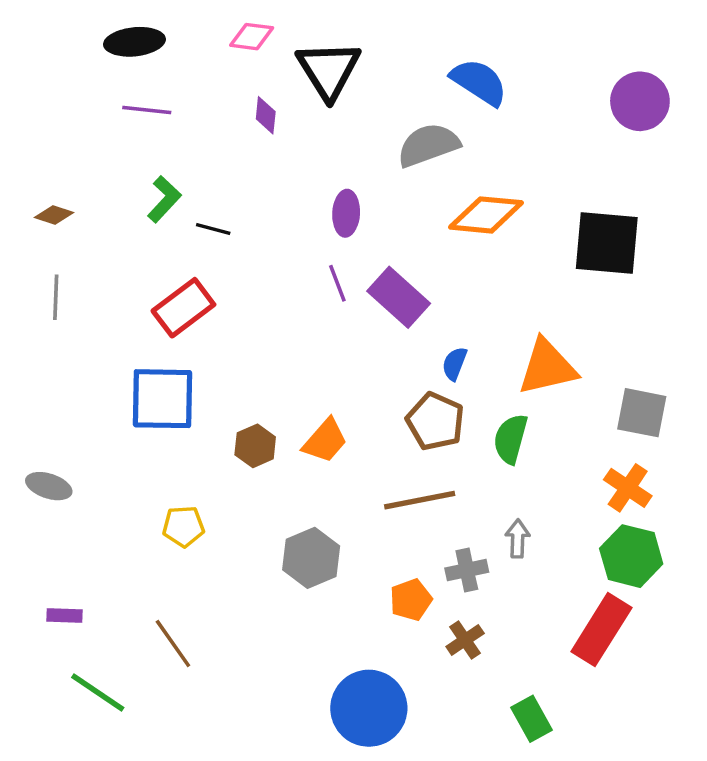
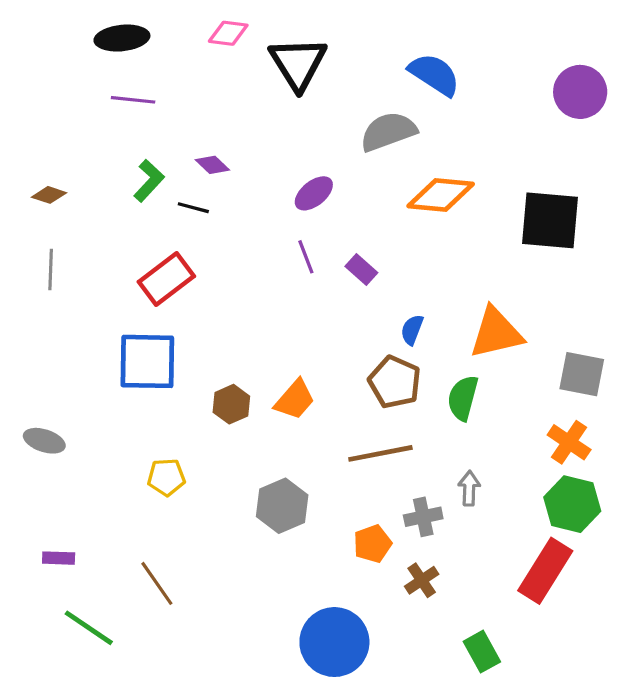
purple diamond: (266, 115) -> (212, 165), moved, turned -52
purple ellipse: (346, 213) -> (314, 193), turned 48
purple rectangle: (399, 297) -> (361, 269), size x0.6

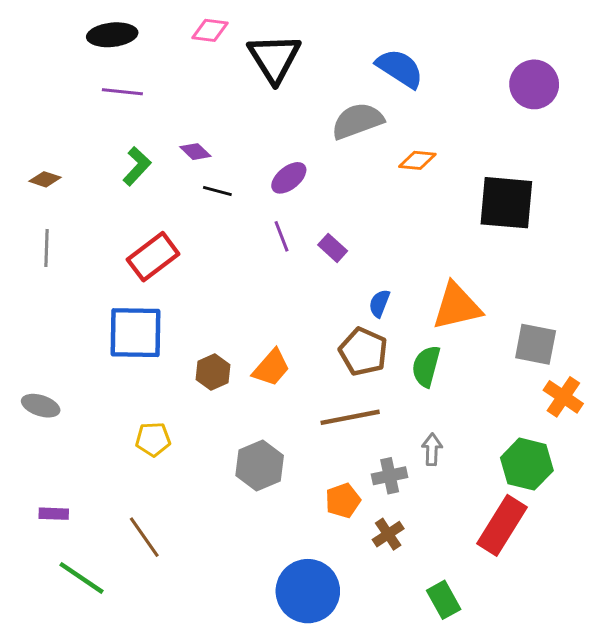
orange diamond: (441, 195) -> (417, 160), moved, size x0.6
black line: (193, 208) -> (217, 191), moved
orange cross: (569, 442) -> (563, 397), moved

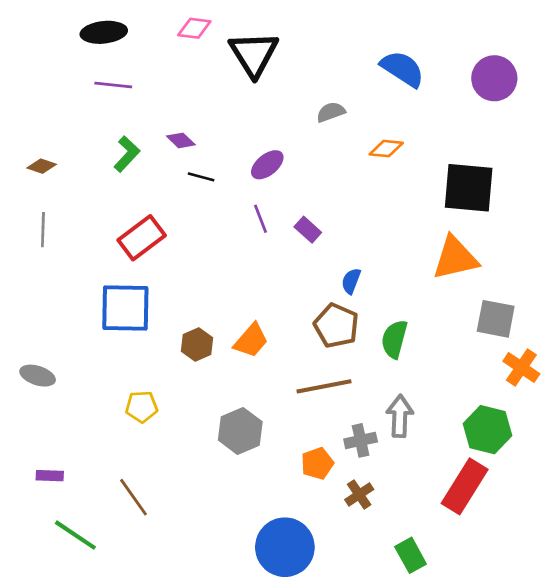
blue semicircle: (400, 68) -> (402, 69), moved
gray semicircle: (357, 121) -> (331, 112), size x0.6
orange triangle: (457, 306) -> (455, 258), moved
gray arrow: (432, 449) -> (400, 416), size x1.4

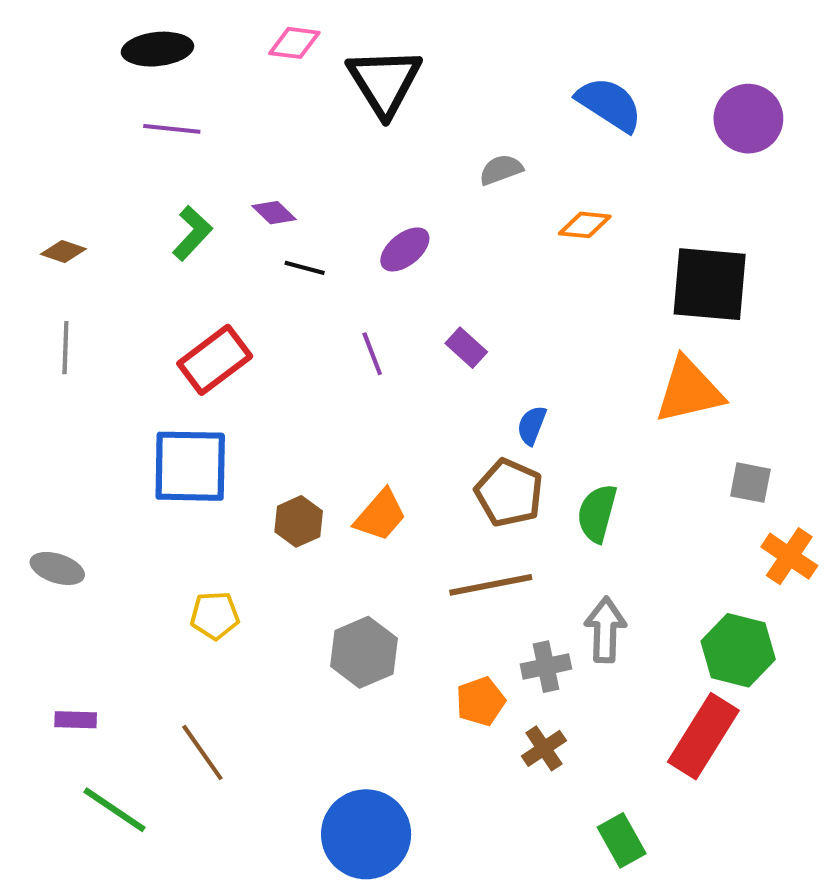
purple line: (261, 219) -> (372, 354), moved
gray square: (496, 319) -> (750, 483), size x0.7
blue circle: (285, 547) -> (366, 834), moved

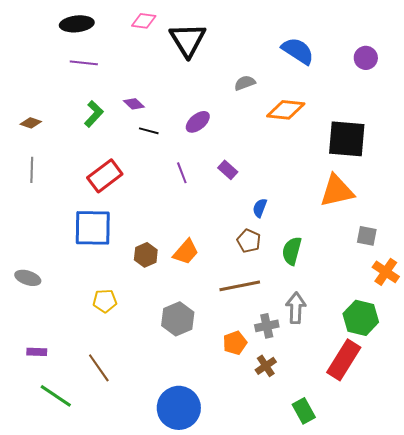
purple circle: (748, 119) -> (366, 58), size x0.7
orange diamond: (585, 225) -> (286, 110), size x1.5
brown pentagon: (509, 493) -> (249, 241), size x0.7

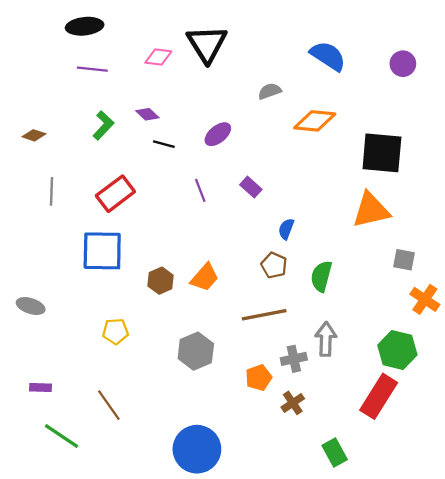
pink diamond: (144, 21) -> (158, 57), moved
gray line: (32, 170) -> (52, 191), moved

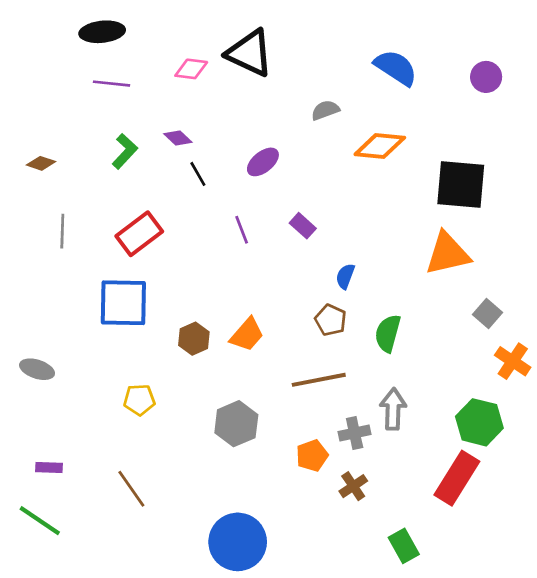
black triangle: (207, 44) -> (250, 53), turned -33
black line: (164, 144) -> (198, 174), turned 45
gray square: (404, 260) -> (487, 313), turned 30
green line: (61, 436) -> (40, 521), moved

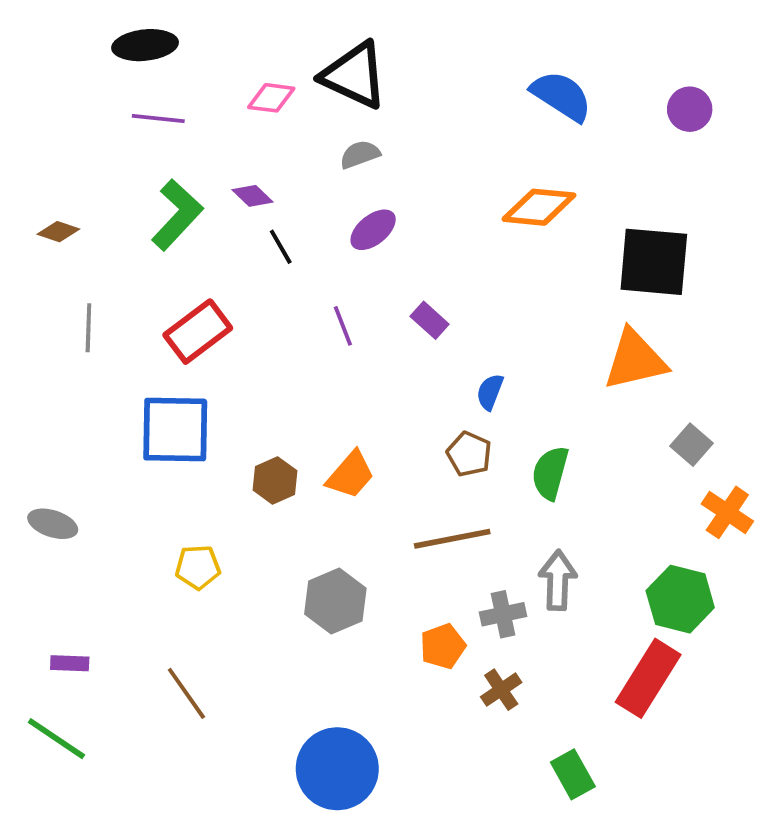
gray semicircle: (325, 110) -> (360, 154), moved
green L-shape: (125, 151) -> (177, 215), size x1.4

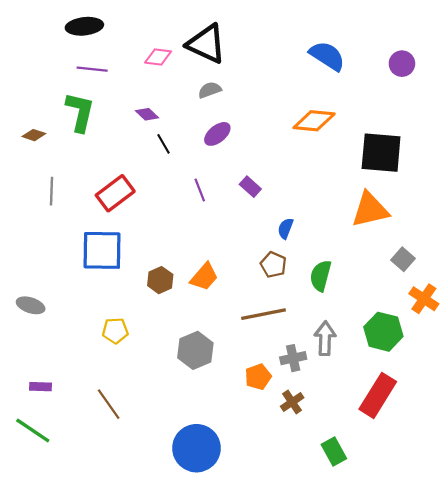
green L-shape: (177, 215) -> (80, 112), moved, turned -30
green hexagon: (680, 599) -> (383, 332), moved

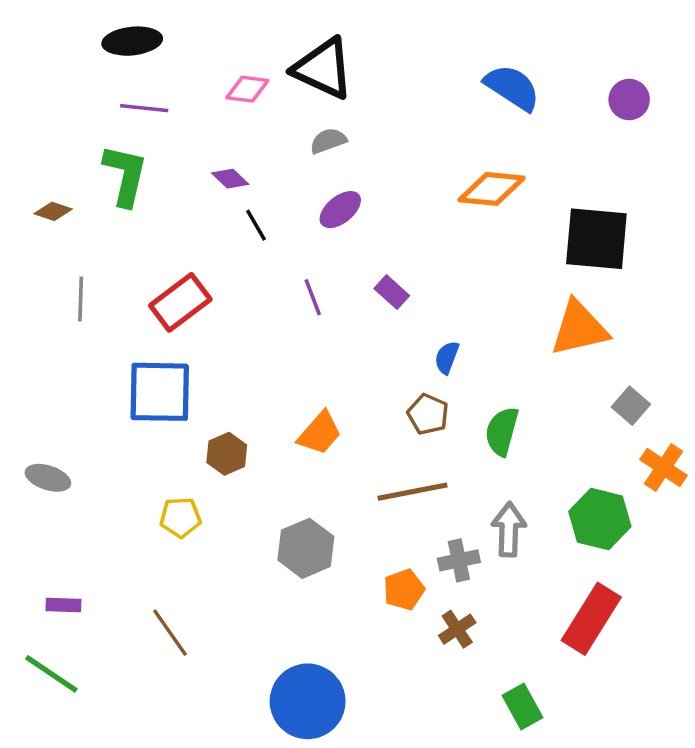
brown hexagon: (160, 280) -> (227, 454), moved

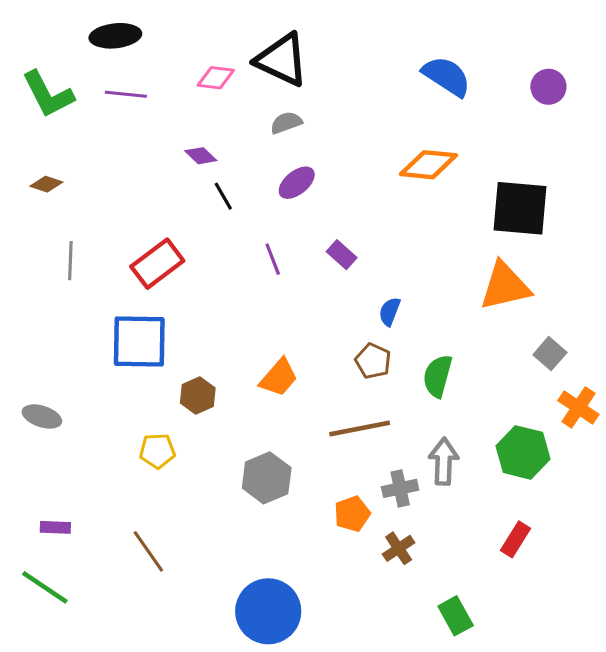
green L-shape: (125, 175) -> (48, 94), moved, turned 140
red rectangle: (591, 619) -> (515, 539), size x0.6

